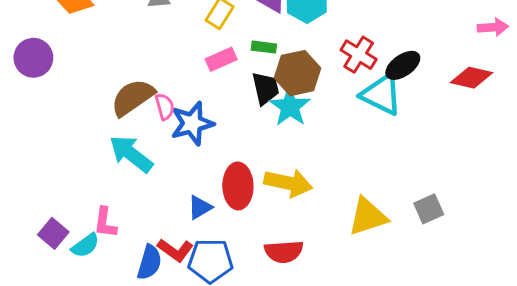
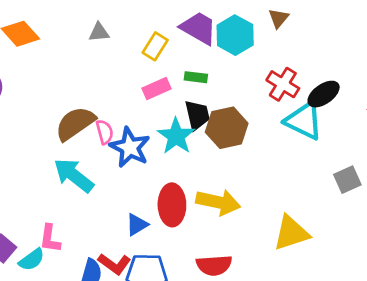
brown hexagon: (297, 73) -> (227, 128), moved
cyan star: (290, 107) -> (176, 136), moved
blue star: (192, 123) -> (130, 147), turned -30
gray square: (429, 209) -> (347, 180), moved

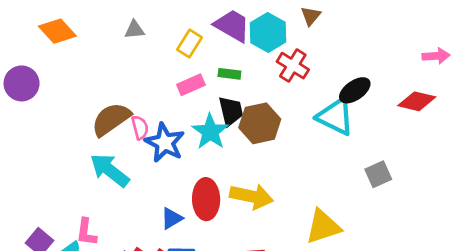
red cross: (283, 84) -> (293, 66), moved

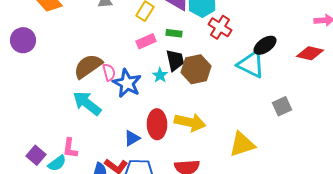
cyan star: (210, 132) -> (160, 75), size x0.6

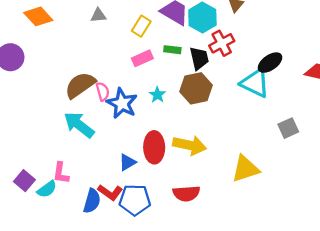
red cross: (220, 27) -> (222, 43), turned 30
black trapezoid: (175, 60) -> (199, 58), moved

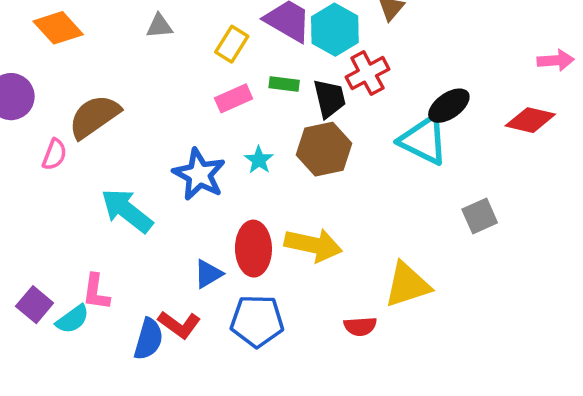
brown semicircle: (80, 85) -> (94, 116), moved
pink semicircle: (103, 92) -> (54, 154), moved, turned 36
red semicircle: (186, 193) -> (360, 326), moved, size x0.7
blue pentagon: (135, 200) -> (257, 321), moved

